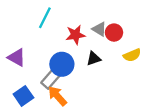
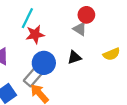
red circle: (114, 33) -> (86, 15), moved
red star: (75, 35) -> (35, 34), moved

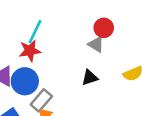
red star: (35, 34) -> (30, 51), moved
blue circle: (44, 63) -> (25, 81), moved

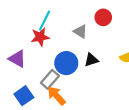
gray triangle: (96, 44) -> (80, 32), moved
blue circle: (25, 81) -> (66, 63), moved

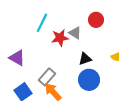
red star: (40, 37) -> (60, 38), moved
blue circle: (66, 63) -> (89, 80), moved

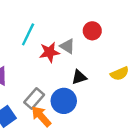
blue circle: (89, 80) -> (64, 101), moved

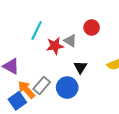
black triangle: (79, 77) -> (80, 67), turned -40
orange arrow: (41, 116) -> (26, 90), moved

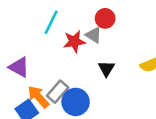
red circle: (92, 27) -> (105, 18), moved
blue circle: (67, 88) -> (76, 102), moved

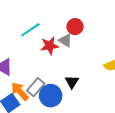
cyan line: (51, 22) -> (30, 30), turned 30
black triangle: (106, 69) -> (72, 82), moved

